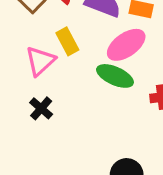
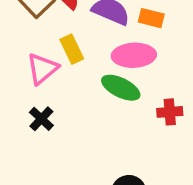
pink ellipse: (126, 45) -> (134, 55), turned 30

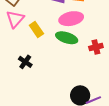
yellow rectangle: (72, 49) -> (36, 30), moved
pink triangle: (42, 69) -> (15, 19), moved

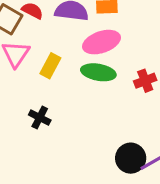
yellow rectangle: (36, 30) -> (50, 66), turned 70

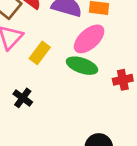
pink ellipse: (101, 42) -> (89, 39), turned -32

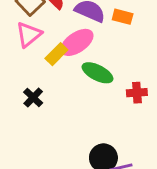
pink ellipse: (89, 39) -> (77, 42), moved

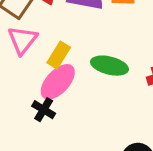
pink ellipse: (77, 42) -> (58, 82), moved

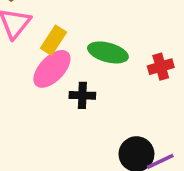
black cross: (44, 110) -> (82, 95), moved, turned -30

